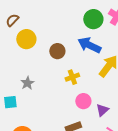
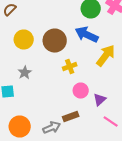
yellow circle: (26, 39) -> (24, 40), moved
brown circle: (57, 51) -> (55, 40), size x1.5

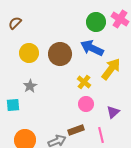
yellow cross: (70, 66) -> (84, 82), moved, turned -32
purple triangle: (100, 100) -> (113, 112), moved
pink line: (111, 122) -> (101, 135), moved, turned 42

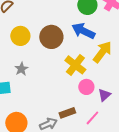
yellow cross: (84, 82) -> (75, 65), size x1.5
pink circle: (86, 104) -> (86, 87), moved
pink line: (101, 135) -> (92, 118), turned 56

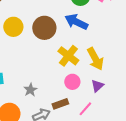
yellow arrow: (102, 52) -> (95, 59), moved, turned 115
gray star: (21, 69) -> (30, 90), moved
pink circle: (86, 87) -> (72, 82), moved

